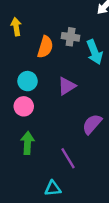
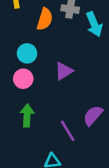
purple triangle: (67, 86) -> (64, 71), moved
purple semicircle: (92, 124) -> (93, 115), moved

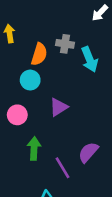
cyan circle: (27, 53) -> (30, 80), moved
green arrow: (27, 115) -> (34, 148), moved

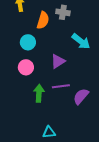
cyan arrow: (90, 59) -> (81, 41), moved, turned -30
cyan circle: (30, 80) -> (28, 42), moved
purple line: (62, 168) -> (61, 86), moved, turned -66

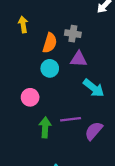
cyan arrow: (81, 41) -> (94, 88), moved
cyan circle: (28, 42) -> (50, 68), moved
purple triangle: (58, 61) -> (79, 59), moved, turned 35

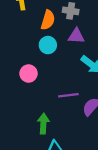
green arrow: (45, 127) -> (43, 124), moved

